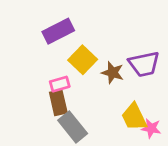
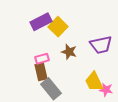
yellow square: (83, 60) -> (58, 27), moved
brown star: (113, 73) -> (69, 52), moved

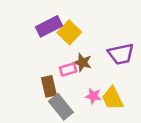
pink rectangle: (42, 59) -> (68, 70), moved
pink star: (106, 90) -> (93, 96), moved

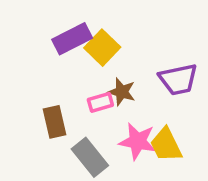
brown rectangle: (49, 86) -> (54, 122), moved
pink star: (93, 96) -> (138, 141), size x1.5

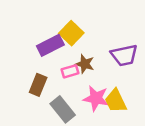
purple rectangle: (72, 39) -> (50, 45), moved
brown rectangle: (54, 122) -> (38, 85), turned 35

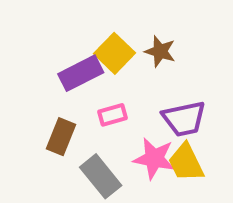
purple trapezoid: (124, 55) -> (184, 119), moved
brown star: (85, 64) -> (160, 51), moved

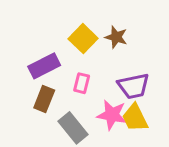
purple rectangle: (81, 73) -> (44, 66), moved
pink rectangle: (113, 115) -> (82, 83), turned -60

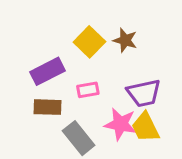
pink rectangle: (82, 83) -> (88, 90), turned 66
brown rectangle: (44, 99) -> (48, 107), turned 70

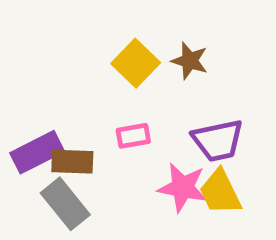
purple rectangle: (48, 71) -> (37, 152), moved
gray rectangle: (79, 138) -> (65, 204), moved

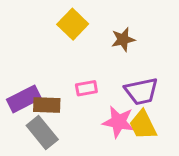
brown star: (190, 61) -> (123, 39), turned -30
yellow square: (136, 63) -> (73, 24), moved

